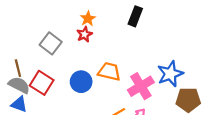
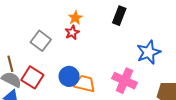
orange trapezoid: (109, 72) -> (85, 84), moved
blue star: (170, 74) -> (149, 52), moved
pink cross: (141, 86) -> (124, 81), turned -35

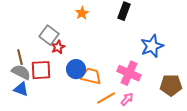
red star: (72, 32) -> (58, 47), moved
red square: (32, 77) -> (41, 70), turned -35

